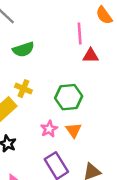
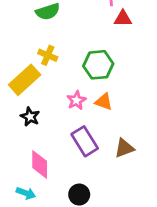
orange triangle: (74, 130) -> (104, 102), turned -35

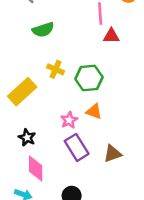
yellow cross: (48, 55) -> (56, 69), moved
pink star: (76, 100) -> (69, 120), moved
black star: (30, 117) -> (27, 137), moved

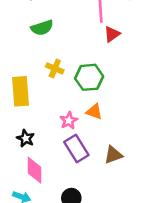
red triangle: (111, 36) -> (112, 34), turned -35
yellow rectangle: (22, 92) -> (20, 91), turned -52

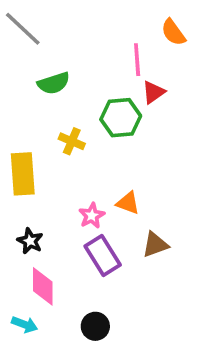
green hexagon: (89, 77) -> (121, 118), moved
brown triangle: (113, 155) -> (155, 245), moved

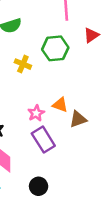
red triangle: (153, 92) -> (91, 35), moved
brown triangle: (155, 245) -> (78, 119), moved

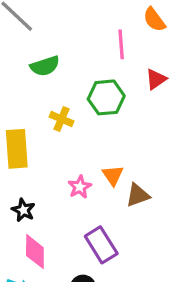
orange triangle: (60, 105) -> (113, 175), turned 35
purple rectangle: (43, 140) -> (101, 245), moved

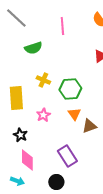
pink line: (121, 44) -> (62, 26), moved
green hexagon: (106, 97) -> (70, 89), moved
pink star: (80, 187) -> (43, 115), moved

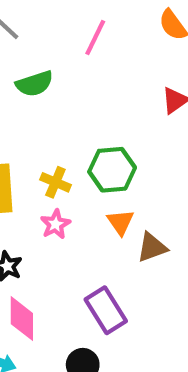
pink line: (62, 26) -> (95, 38), turned 30
yellow cross: (43, 80) -> (55, 182), moved

